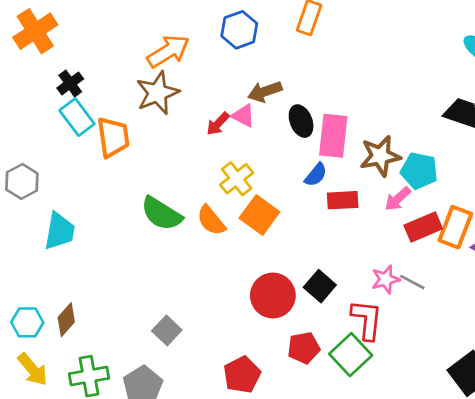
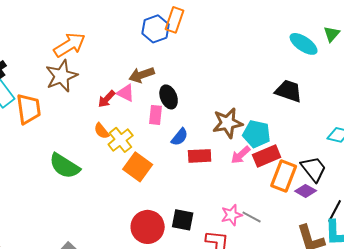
blue hexagon: (239, 30) -> (156, 29), moved
pink rectangle: (333, 136) -> (156, 115), moved, size x0.6
orange semicircle: (211, 220) -> (102, 131), moved, size x0.7
red rectangle: (423, 227) -> (267, 156), moved
black square: (320, 286) -> (183, 220), turned -30

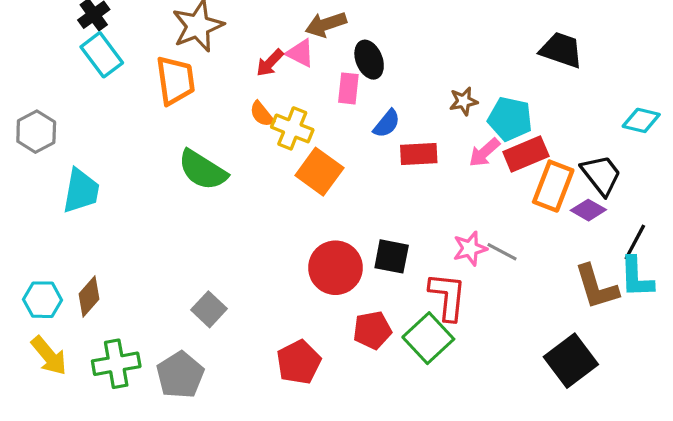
orange trapezoid: (29, 109) -> (175, 80), moved
brown star: (228, 123) -> (464, 101), size x0.6
yellow cross: (121, 140) -> (292, 128), turned -30

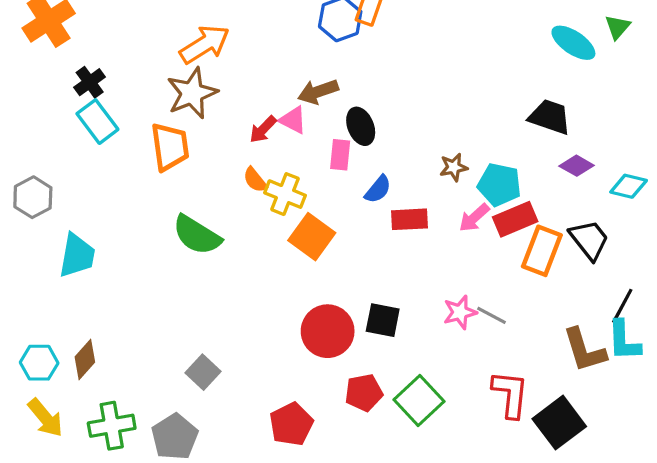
purple diamond: (588, 210) -> (577, 166), moved
red L-shape: (448, 297) -> (510, 394), moved

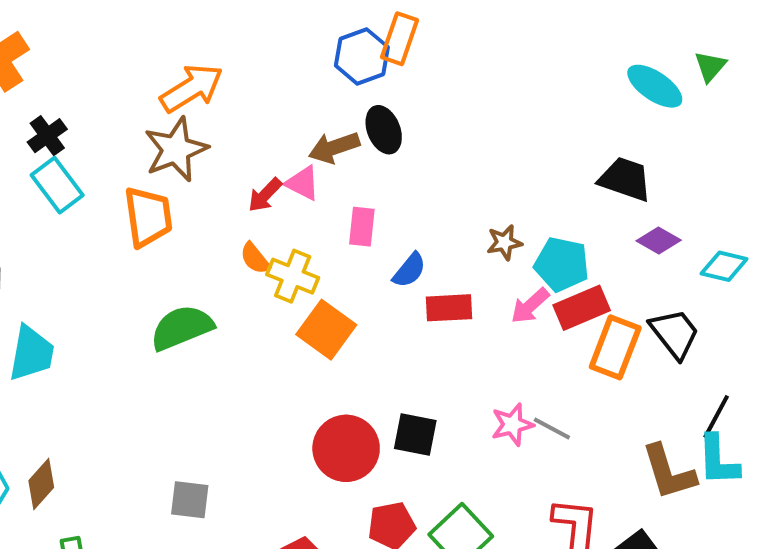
black ellipse: (361, 126) -> (384, 130), moved
green semicircle: (197, 235) -> (182, 328), turned 126
gray square: (203, 372) -> (190, 500), turned -36

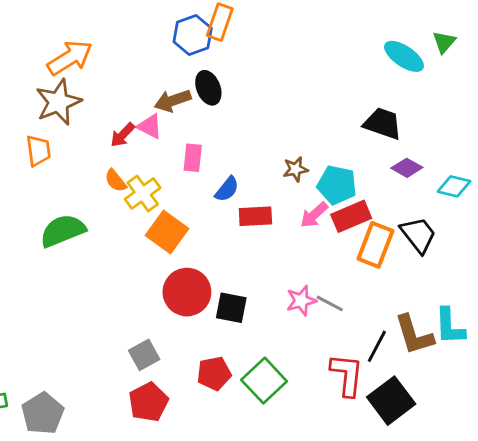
orange trapezoid: (148, 217) -> (38, 151), size x0.7
yellow cross: (293, 276) -> (143, 193), turned 32
black line: (716, 417) -> (377, 346), moved
red circle: (346, 448) -> (187, 292), moved
gray square: (190, 500) -> (144, 355), moved, turned -36

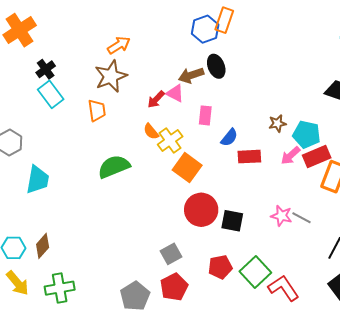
orange arrow: (70, 58) -> (119, 45), size x0.7
pink star: (301, 301) -> (281, 216), turned 30
red L-shape: (347, 375) -> (283, 288), moved, turned -40
gray pentagon: (43, 413) -> (135, 296), moved

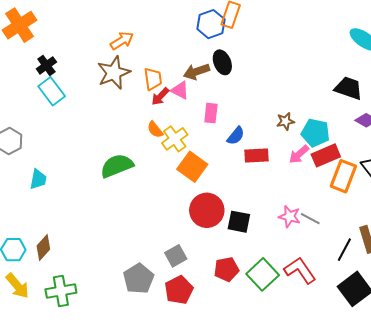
orange trapezoid: (97, 110) -> (153, 79), moved
cyan trapezoid: (38, 180) -> (38, 179), size x0.7
red L-shape: (283, 288) -> (300, 270), moved
gray pentagon: (135, 296) -> (139, 279), moved

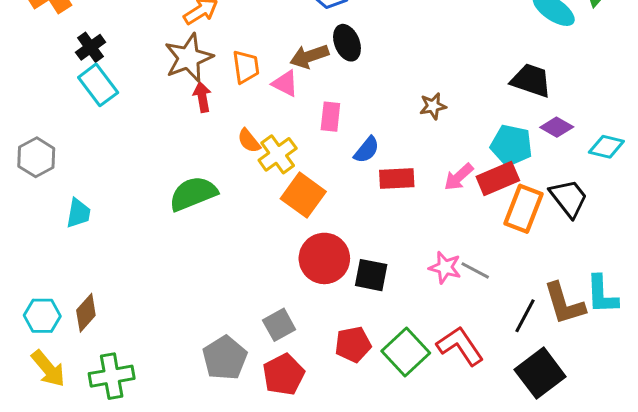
red arrow: (160, 96) -> (202, 97), moved, turned 126
brown star: (285, 121) -> (433, 106), moved
cyan pentagon: (315, 133) -> (511, 145), moved

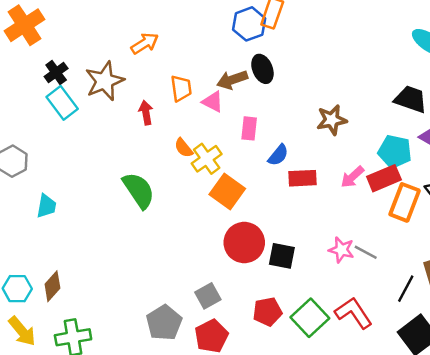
brown star: (189, 58) -> (105, 81), moved
brown star: (433, 106) -> (332, 120), size x1.4
green semicircle: (193, 194) -> (139, 190), turned 78

